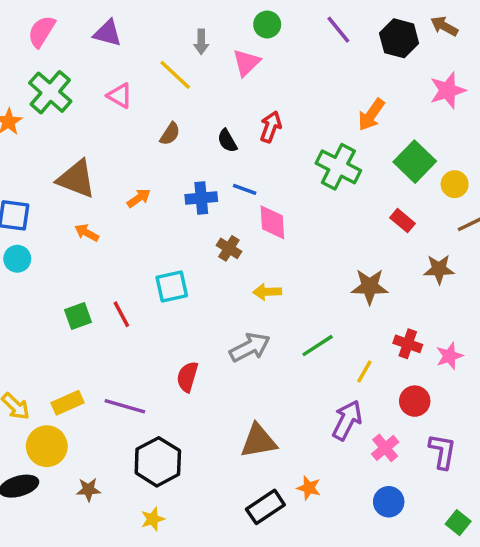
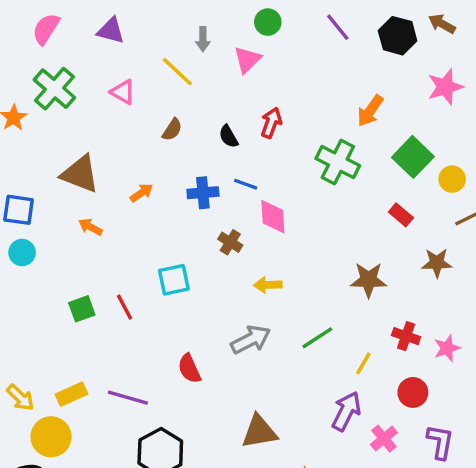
red semicircle: (187, 377) -> (189, 369), turned -40

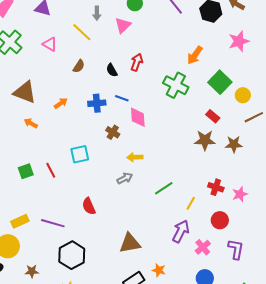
brown star: (369, 280) -> (205, 140), moved
gray arrow: (251, 340) -> (125, 178), moved, size x0.7

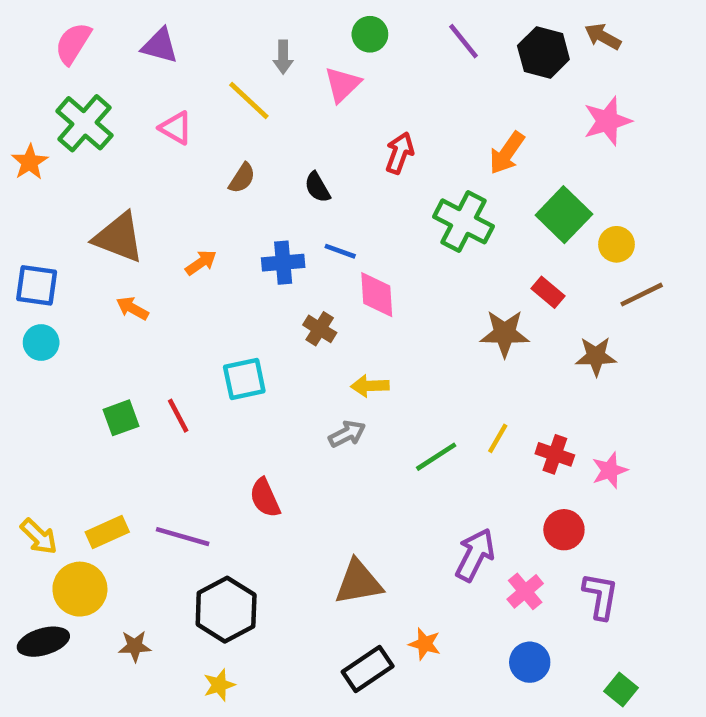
red arrow: (137, 62) -> (400, 153), moved
brown star: (205, 140) -> (505, 333), moved
yellow line: (191, 203) -> (498, 438), moved

